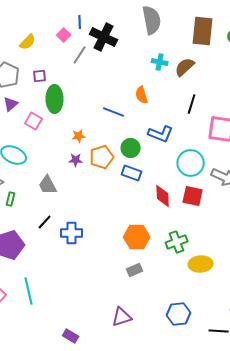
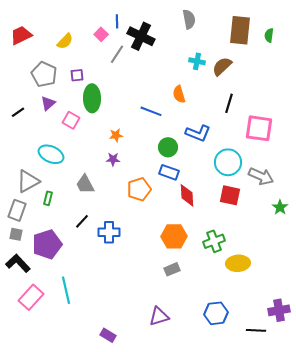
gray semicircle: (152, 20) -> (189, 19), size x0.7
orange pentagon: (102, 157) -> (139, 189), moved
red diamond: (163, 196) -> (187, 195), moved

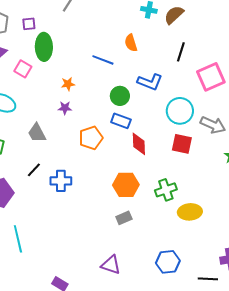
pink square: (259, 128) -> (211, 77), turned -32
purple triangle: (159, 316) -> (111, 265), turned 35

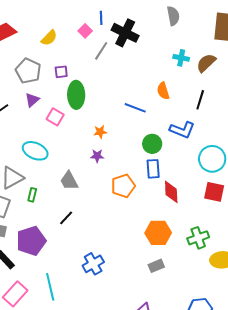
black line: (181, 52) -> (200, 100), moved
blue rectangle: (121, 121) -> (153, 169), turned 66
blue cross: (61, 181) -> (93, 264), moved, turned -30

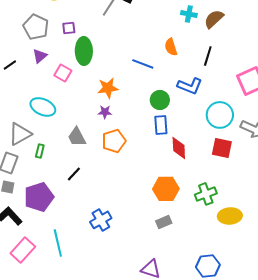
orange star: (100, 132) -> (108, 88), size x1.5
orange pentagon: (123, 186) -> (114, 141), moved

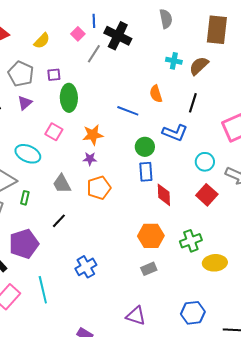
pink square: (63, 73) -> (54, 132), moved
cyan circle: (220, 115) -> (205, 162), size x0.7
red square: (222, 148) -> (207, 195), turned 30

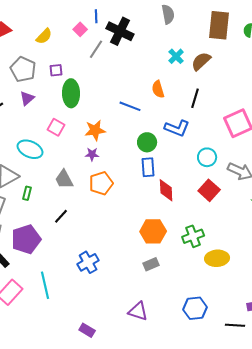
cyan cross: (174, 61) -> (176, 56), turned 35

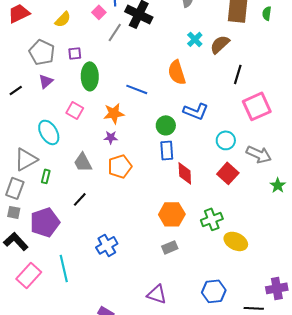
orange semicircle: (158, 89) -> (177, 72), size x1.4
black line: (195, 98) -> (238, 74), moved
blue line: (130, 106) -> (137, 89), moved
cyan ellipse: (30, 149) -> (49, 132), turned 35
yellow ellipse: (217, 258) -> (236, 241), turned 30

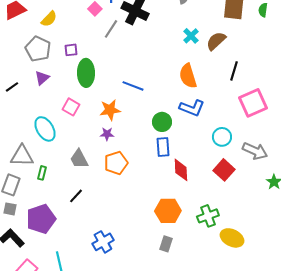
yellow semicircle: (63, 19) -> (49, 19), moved
orange semicircle: (177, 72) -> (188, 76), moved
gray triangle: (26, 159) -> (22, 156), turned 30
gray rectangle: (170, 247) -> (166, 244), turned -49

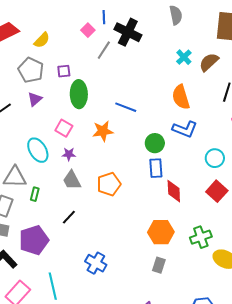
purple star: (107, 134) -> (69, 154), moved
blue cross: (103, 242) -> (96, 263), turned -30

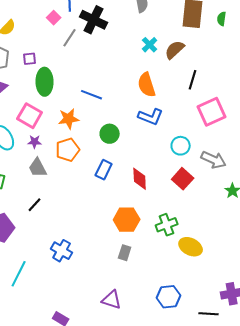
pink square: (64, 128) -> (30, 116), size x1.4
green circle: (155, 143) -> (110, 134), moved
blue rectangle: (156, 168) -> (104, 170), moved, turned 30
orange pentagon: (109, 184) -> (68, 150), moved
cyan line: (53, 286) -> (19, 274), turned 40

